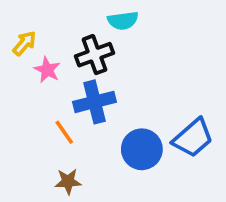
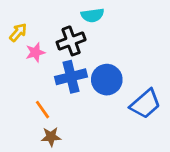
pink star: (47, 70) -> (35, 52), turned 30
orange line: (64, 132) -> (42, 110), moved
blue circle: (142, 149) -> (107, 80), moved

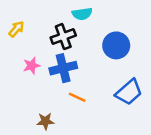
pink star: (35, 52) -> (32, 66), moved
blue circle: (107, 80) -> (116, 45), moved
orange line: (42, 110) -> (77, 97), moved, turned -30

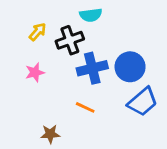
yellow arrow: (16, 29) -> (38, 32), moved
blue circle: (116, 45) -> (130, 67), moved
blue cross: (63, 68) -> (92, 68), moved

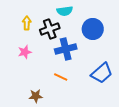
yellow arrow: (38, 32) -> (27, 23), turned -40
blue circle: (130, 67) -> (93, 29), moved

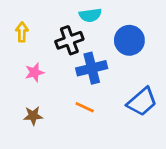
yellow arrow: (27, 23) -> (22, 32), moved
brown star: (36, 96) -> (33, 116), moved

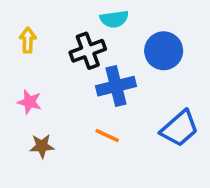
pink star: (34, 72) -> (30, 102), moved, turned 30

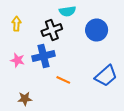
blue cross: (116, 86) -> (44, 56), moved
brown star: (42, 146) -> (25, 99), moved

